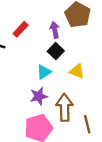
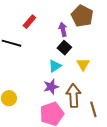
red rectangle: (21, 29) -> (29, 22), moved
yellow triangle: (77, 71) -> (83, 64), turned 40

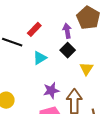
red rectangle: (29, 22) -> (34, 29), moved
cyan triangle: (55, 66) -> (40, 58), moved

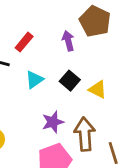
black square: (68, 50) -> (70, 81), moved
yellow triangle: (86, 69) -> (98, 90), turned -32

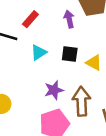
black square: (70, 81) -> (70, 54), turned -35

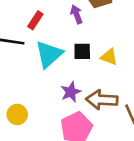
cyan triangle: (39, 52) -> (49, 54), size x1.6
brown arrow: (82, 101) -> (102, 100), turned -76

